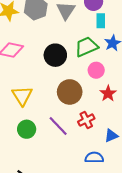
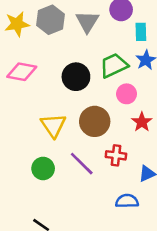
cyan rectangle: (101, 21) -> (141, 32), moved
yellow triangle: (22, 96) -> (53, 125), moved
red cross: (86, 120) -> (116, 155), turned 35

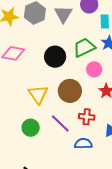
blue semicircle: (127, 201) -> (83, 144), moved

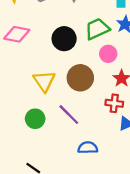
red cross: (87, 117) -> (114, 103), moved
blue semicircle: (83, 144) -> (88, 148), moved

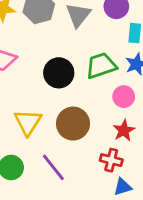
pink circle: (108, 54) -> (124, 97), moved

